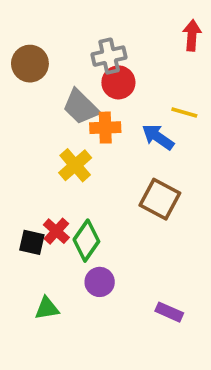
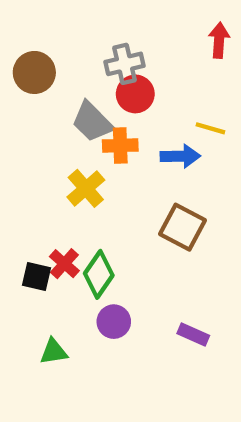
blue arrow: (158, 137) -> (180, 156), turned 144
purple rectangle: (169, 312) -> (193, 334), moved

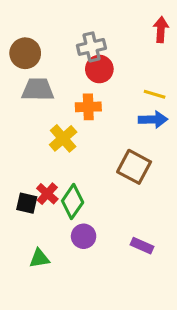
gray trapezoid: (92, 122) -> (38, 90), moved, turned 136
blue arrow: (180, 156) -> (153, 120), moved

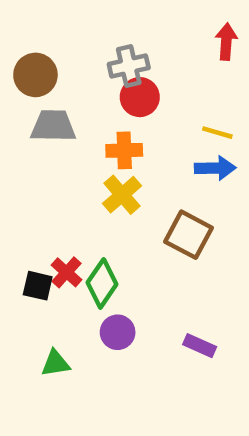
yellow cross: (63, 138) -> (122, 195), moved

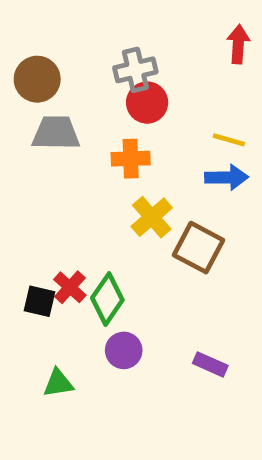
yellow cross: (122, 195) -> (152, 217), moved

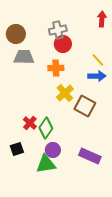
yellow line: (229, 140) -> (98, 60), turned 32
black square: (40, 301) -> (17, 149), moved, turned -32
purple rectangle: (210, 364) -> (90, 156), size x1.5
green triangle: (58, 383) -> (46, 164), moved, size x1.5

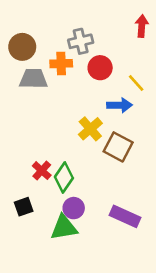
red circle: (63, 44) -> (100, 68), moved
orange cross: (56, 68) -> (61, 64), moved
blue arrow: (97, 76) -> (120, 105), moved

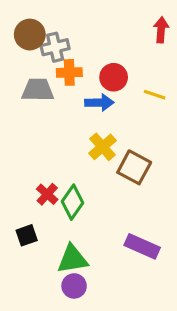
gray cross: (81, 41) -> (55, 47), moved
brown circle: (22, 47) -> (30, 35), moved
yellow line: (136, 83) -> (155, 95), turned -30
blue arrow: (120, 105) -> (99, 103), moved
purple circle: (74, 208) -> (74, 286), moved

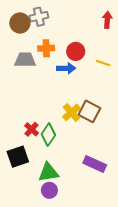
gray cross: (55, 47) -> (39, 17), moved
yellow cross: (103, 147) -> (71, 112), moved
black square: (27, 235) -> (18, 157), size x1.5

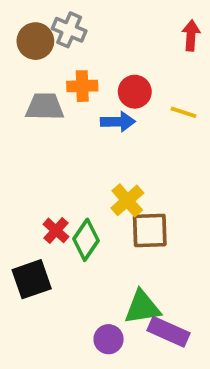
gray cross: (39, 17) -> (69, 30), turned 36
brown square: (89, 111) -> (150, 230), moved, turned -30
purple rectangle: (95, 164) -> (169, 332), moved
green triangle: (48, 172) -> (142, 307), moved
purple circle: (49, 190) -> (109, 339), moved

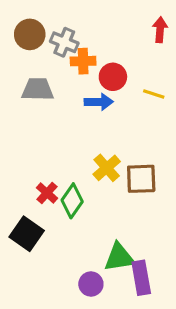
gray cross: (69, 30) -> (64, 42), moved
orange cross: (82, 86) -> (83, 61), moved
brown square: (150, 230) -> (141, 179), moved
black square: (32, 279) -> (27, 234), turned -36
purple rectangle: (169, 332) -> (141, 278), turned 56

